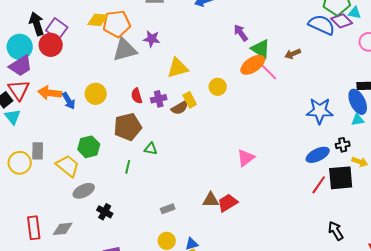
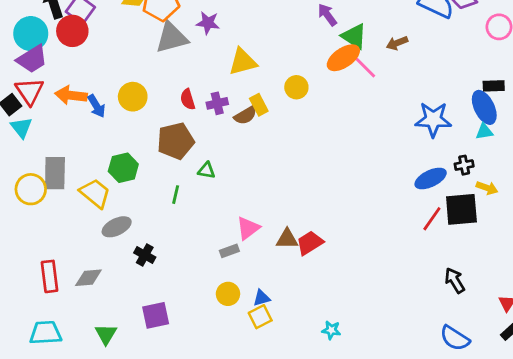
gray rectangle: (38, 151) -> (55, 173), size x1.4
pink triangle: (246, 158) -> (248, 228), moved

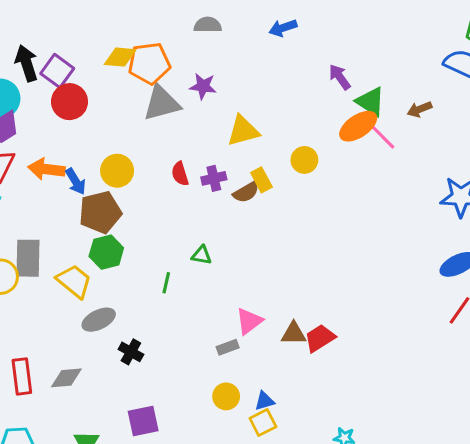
red circle: (72, 31) -> (69, 102), moved
brown pentagon: (176, 141) -> (100, 212), moved

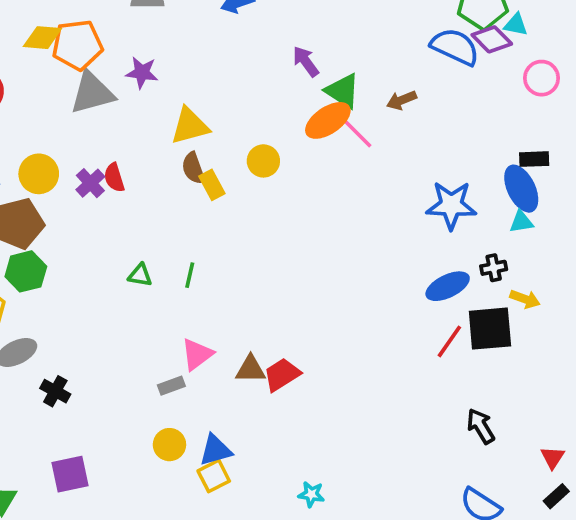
purple cross: (214, 178) -> (90, 183), moved, turned -30
brown semicircle: (246, 192) -> (193, 168), moved, turned 100
green line: (166, 283) -> (190, 275), moved
blue triangle: (264, 401) -> (216, 450), size x1.4

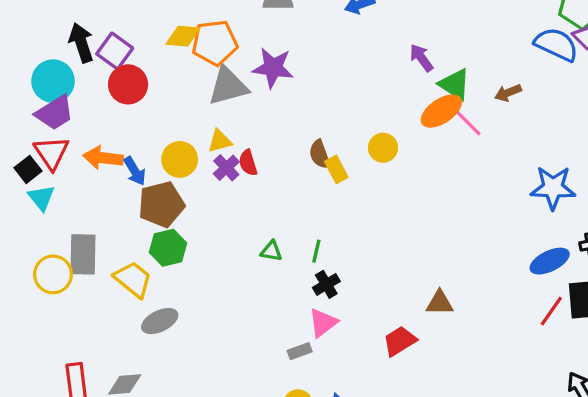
purple star: (142, 73) -> (273, 68), size x1.4
yellow triangle: (190, 126) -> (220, 141), moved, size x0.7
brown triangle: (251, 369) -> (440, 303), moved
black cross: (55, 391) -> (326, 284), moved, turned 30

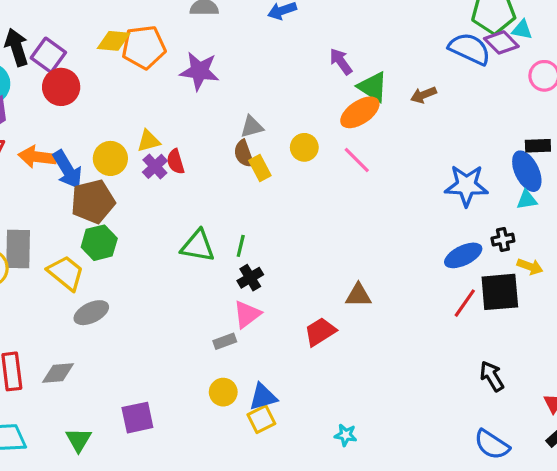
gray triangle: (228, 86) -> (252, 127), moved, size x0.6
pink line: (468, 123) -> (357, 160), moved
blue arrow: (135, 171) -> (67, 170), size x1.4
green triangle: (271, 251) -> (198, 246), size x1.6

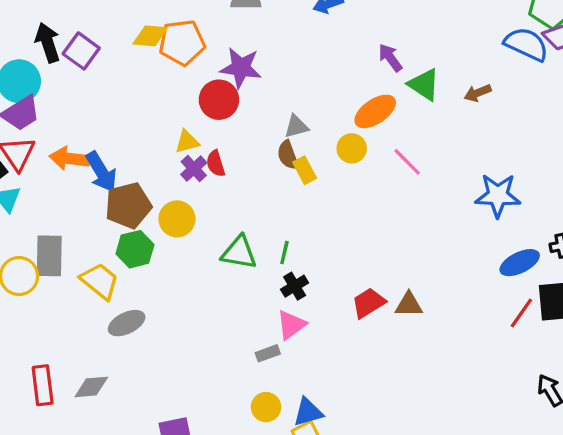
red circle: (61, 87) -> (219, 100), moved
orange ellipse: (360, 112) -> (375, 111), moved
yellow circle: (110, 158) -> (177, 219), moved
blue star: (466, 185) -> (498, 195), moved
red trapezoid: (320, 332) -> (368, 303), moved

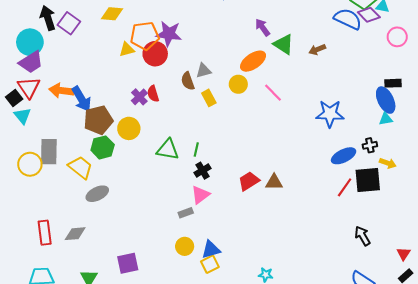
orange pentagon: (182, 43) -> (145, 36), moved
yellow triangle: (187, 142) -> (127, 50), moved
brown semicircle: (288, 155) -> (188, 81), moved

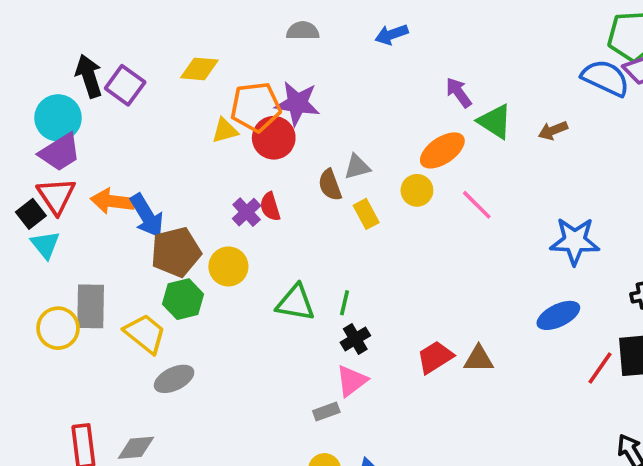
blue ellipse: (344, 156) -> (558, 315), moved

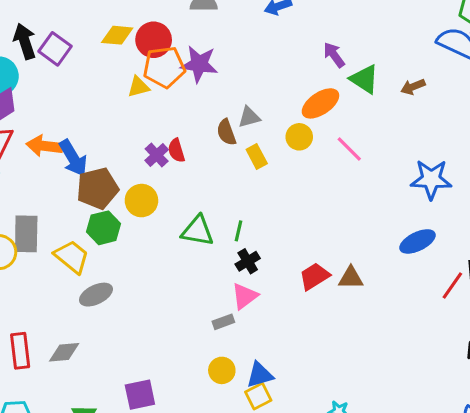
red circle: (274, 138) -> (154, 40), moved

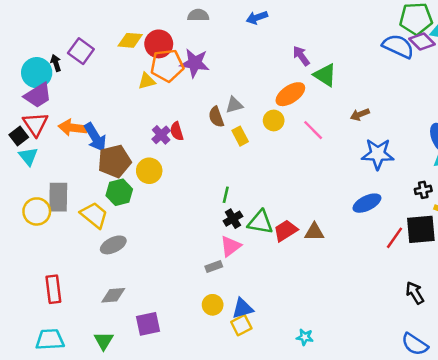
black arrow: (25, 41) -> (56, 63), moved, size x0.6
brown arrow: (413, 87) -> (360, 115), moved
green triangle: (198, 231) -> (260, 222), moved
gray diamond: (64, 352) -> (113, 295), moved

